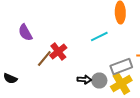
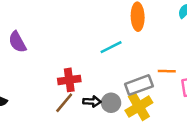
red cross: (58, 52) -> (69, 80), moved, turned 30
brown line: (44, 58) -> (64, 103), moved

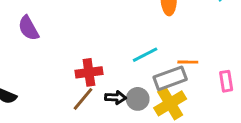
cyan line: (111, 47) -> (145, 55), moved
orange line: (167, 71) -> (188, 62), moved

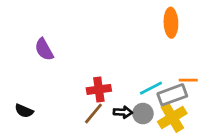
cyan line: (145, 55) -> (151, 88), moved

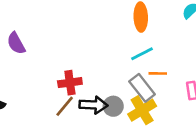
cyan line: (151, 88) -> (142, 54), moved
gray rectangle: (172, 95) -> (142, 88), turned 72
black arrow: (123, 112) -> (94, 105), size x1.5

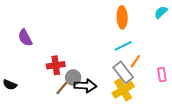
orange line: (158, 73) -> (135, 61), turned -56
red cross: (70, 83) -> (56, 65), moved
gray circle: (113, 106) -> (73, 78), moved

